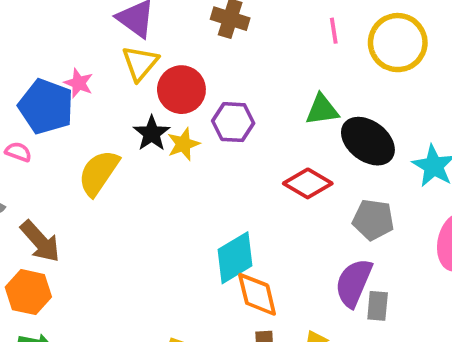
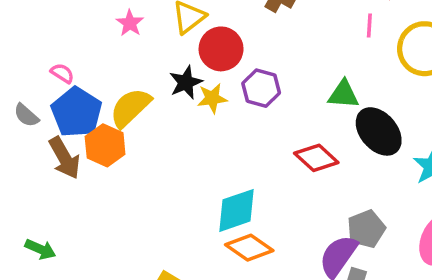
blue pentagon: (46, 106) -> (77, 112), moved
gray pentagon: (373, 220) -> (366, 229), moved, turned 30
orange hexagon: (28, 292) -> (105, 145), moved
orange diamond: (257, 294) -> (249, 248), turned -54

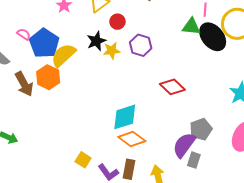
red circle: (221, 49) -> (117, 22), size x0.6
green triangle: (344, 94) -> (191, 27), moved
blue pentagon: (77, 112) -> (44, 43), moved
black ellipse: (379, 131) -> (213, 37), moved

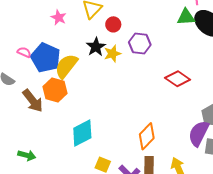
cyan diamond: (125, 117) -> (82, 133), moved
orange diamond: (132, 139) -> (147, 136), turned -72

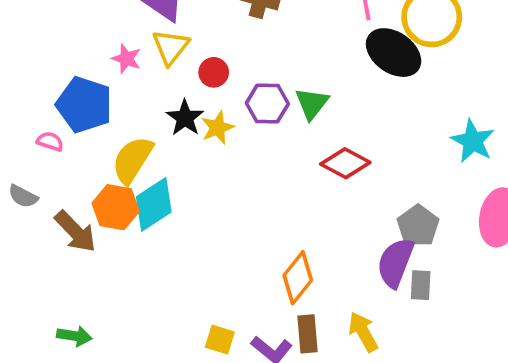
green triangle: (186, 17) -> (312, 103), moved, turned -42
pink star: (59, 18) -> (126, 59), moved
blue pentagon: (46, 58) -> (84, 105), moved
cyan diamond: (82, 133) -> (154, 204), moved

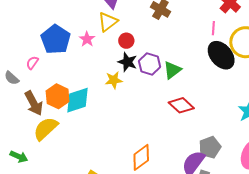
pink star: (126, 59) -> (87, 39), moved
black star: (185, 118) -> (127, 62), moved, turned -30
yellow star: (218, 128) -> (114, 80), moved
pink semicircle: (50, 141) -> (32, 63), moved, turned -88
yellow semicircle: (132, 160) -> (46, 129), moved

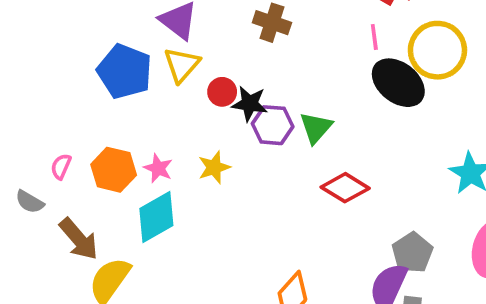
blue pentagon: (56, 39) -> (125, 71), moved
pink star: (87, 39) -> (158, 168), moved
black star: (127, 62) -> (250, 104), moved
orange hexagon: (58, 96) -> (114, 170), moved

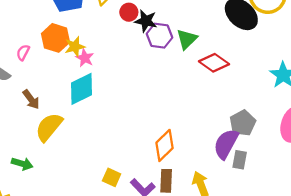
yellow star: (214, 167) -> (75, 47), moved
orange hexagon: (114, 170) -> (56, 38), moved
red diamond: (345, 188) -> (214, 63), moved
brown arrow: (79, 239) -> (31, 99), size x0.7

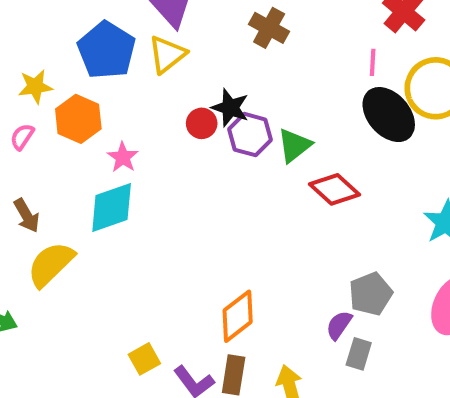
red circle: (129, 12) -> (202, 123), moved
yellow star: (75, 47) -> (35, 87), moved
purple semicircle: (226, 144) -> (339, 325), size x0.6
yellow square: (112, 177) -> (144, 359), turned 30

